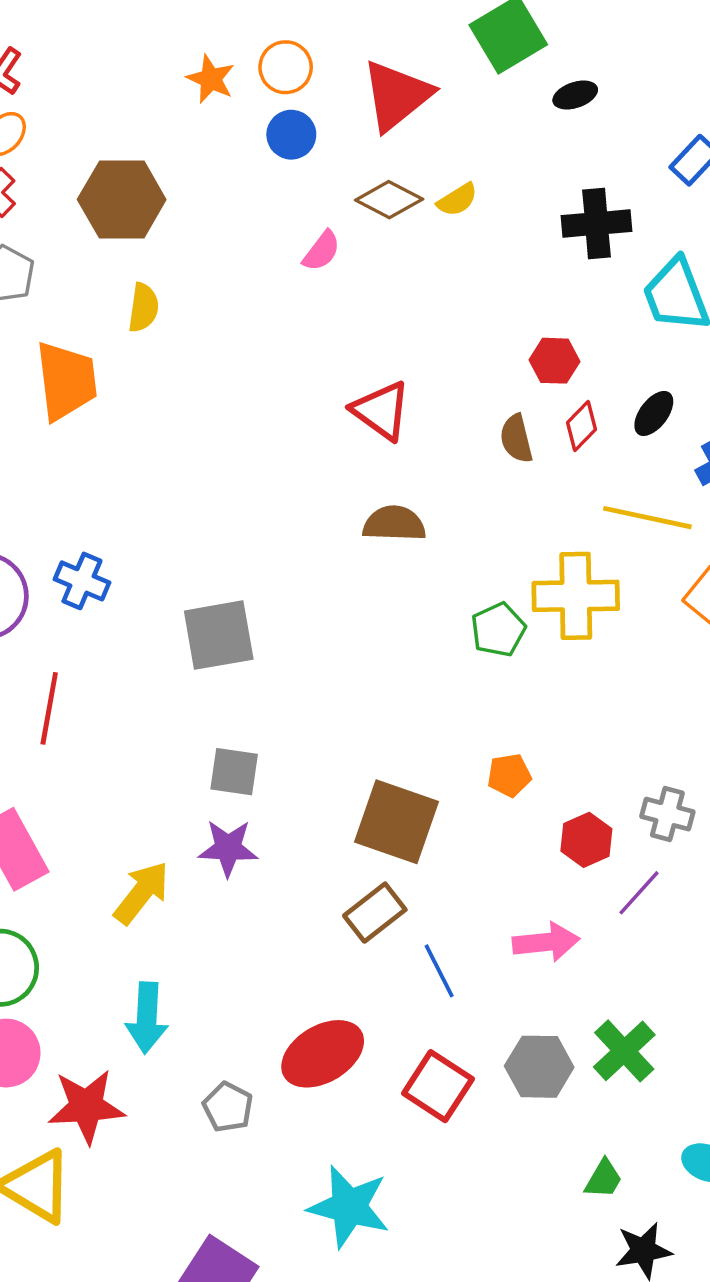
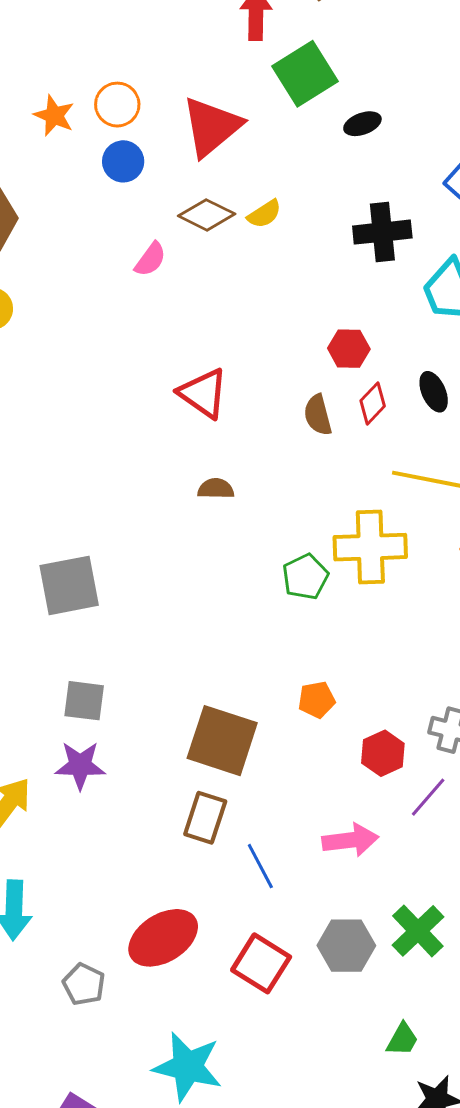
black ellipse: (654, 413) -> (434, 392), turned -60
brown semicircle: (394, 524) -> (216, 489), size x0.7
brown rectangle: (375, 913) -> (205, 818), turned -33

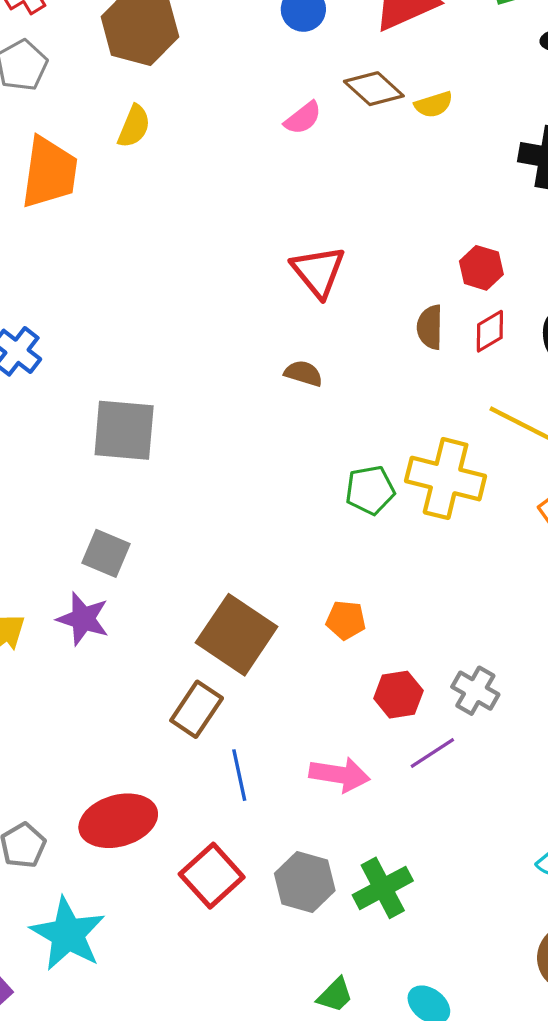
cyan star: (188, 1067) -> (68, 934), moved

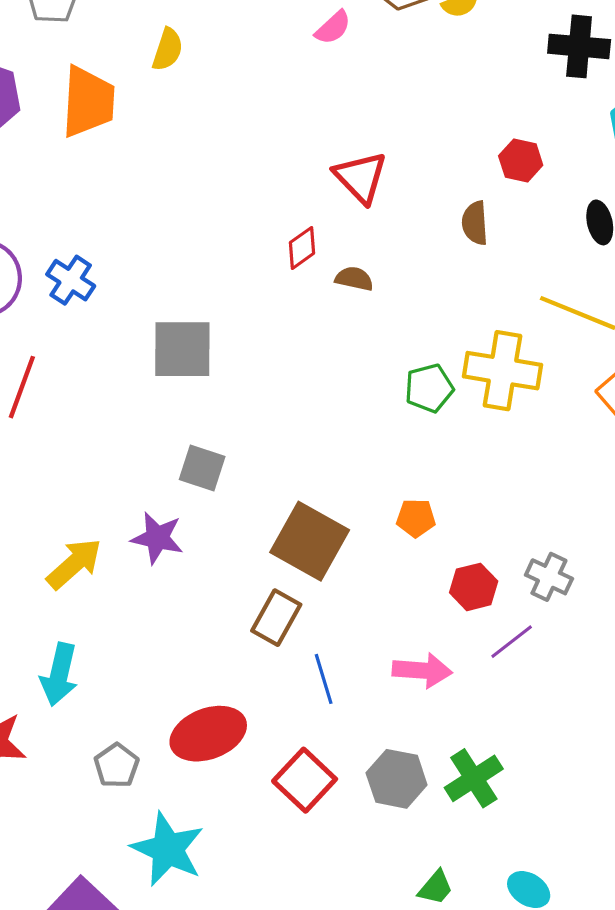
red diamond: (490, 331) -> (302, 248), moved
gray square: (106, 553) -> (202, 468), moved

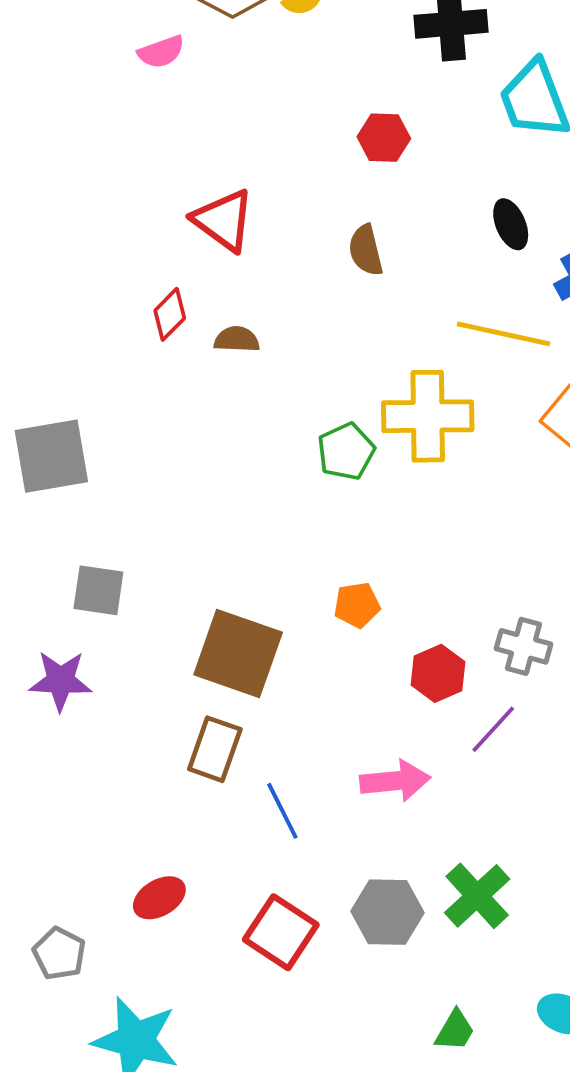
pink semicircle: (333, 28) -> (161, 52), turned 33
red hexagon: (521, 161) -> (384, 138), moved
red ellipse: (208, 734) -> (159, 898), size x0.6

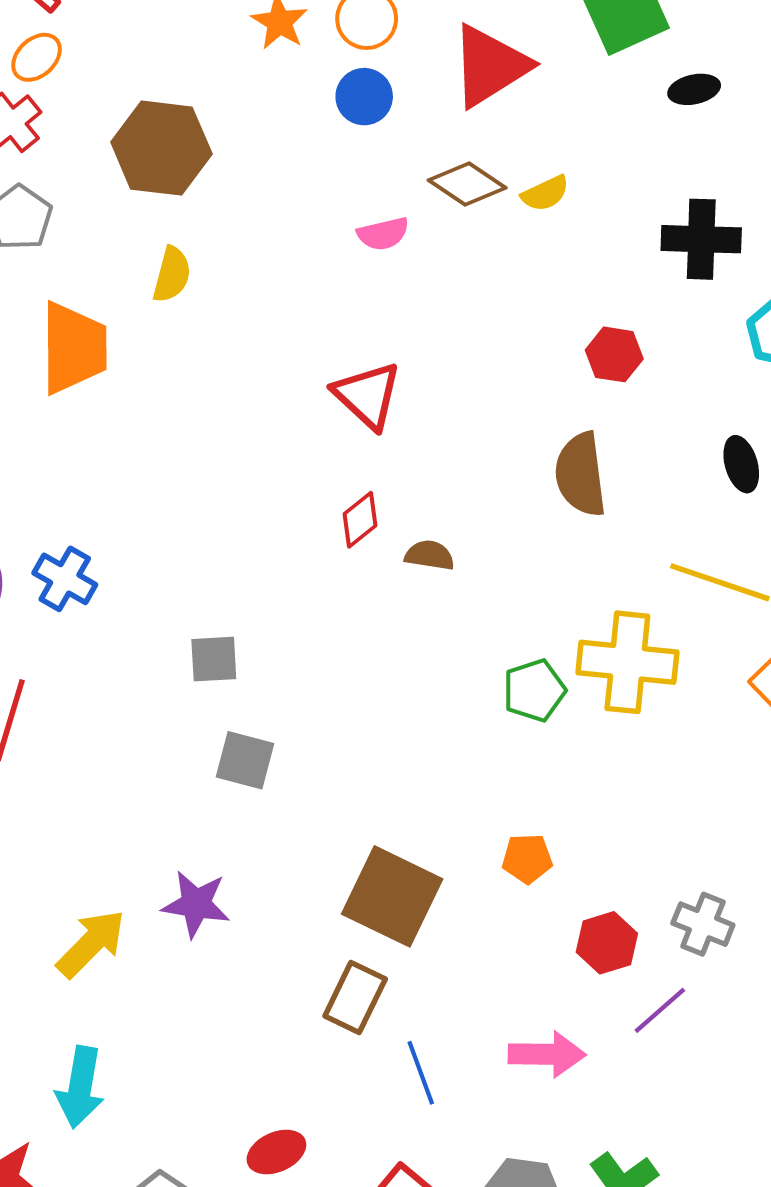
red triangle: (224, 220) -> (367, 395), moved
brown semicircle: (366, 250) -> (581, 474), size x1.5
gray square: (51, 456) -> (214, 659), size x0.6
gray square: (98, 590) -> (245, 760), moved

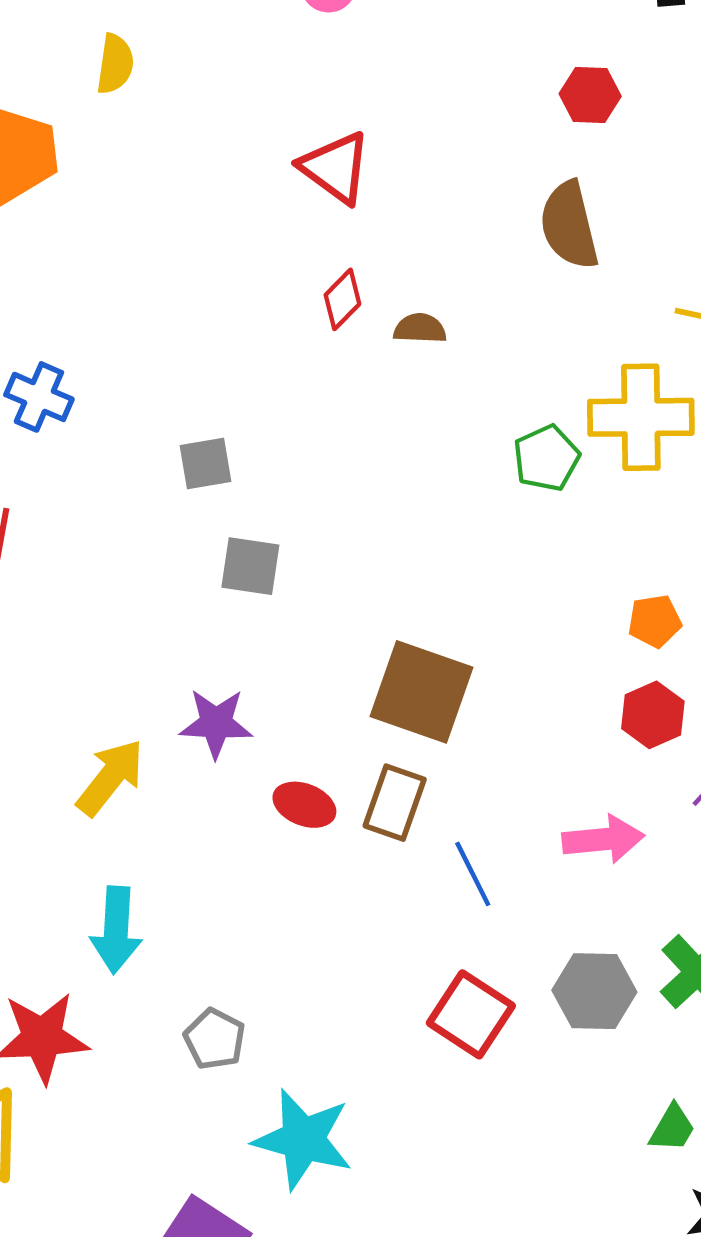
orange pentagon: (527, 859) -> (655, 621), moved
red ellipse: (276, 1152) -> (304, 805), moved, turned 52

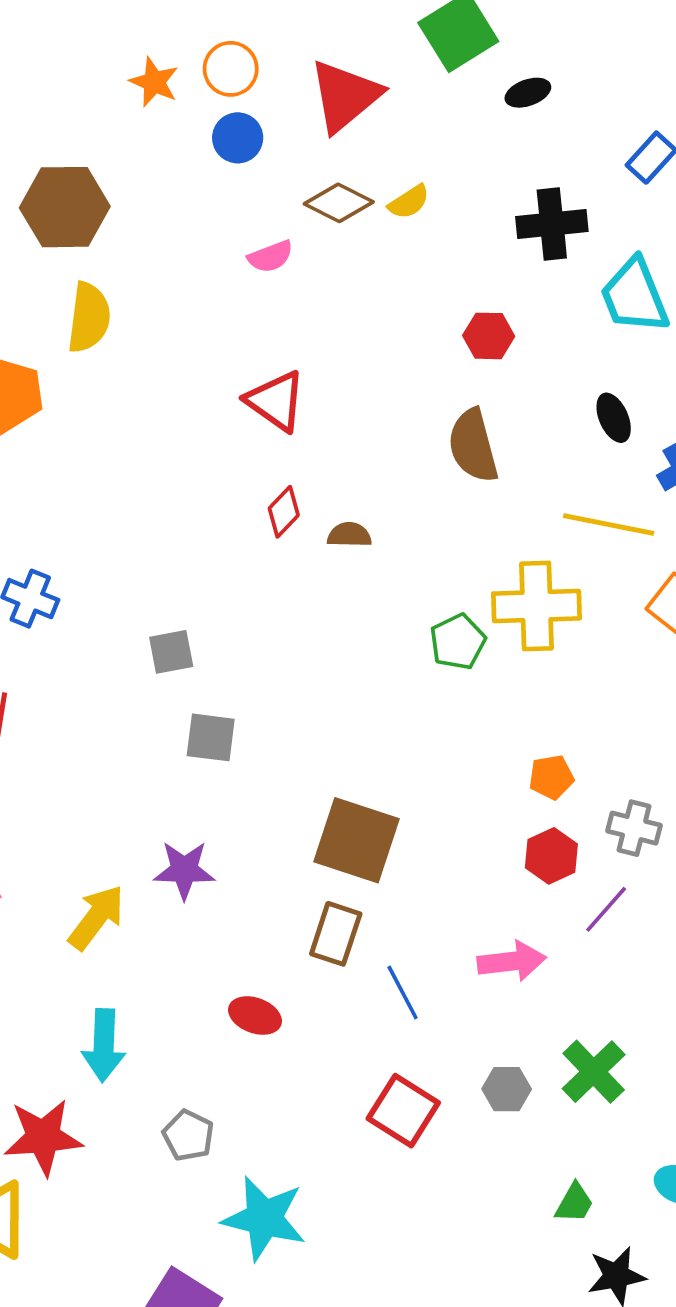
yellow semicircle: (115, 64) -> (89, 318), size x1.4
red ellipse: (304, 805) -> (255, 1016), moved
gray hexagon: (594, 991) -> (507, 1089), size x0.7

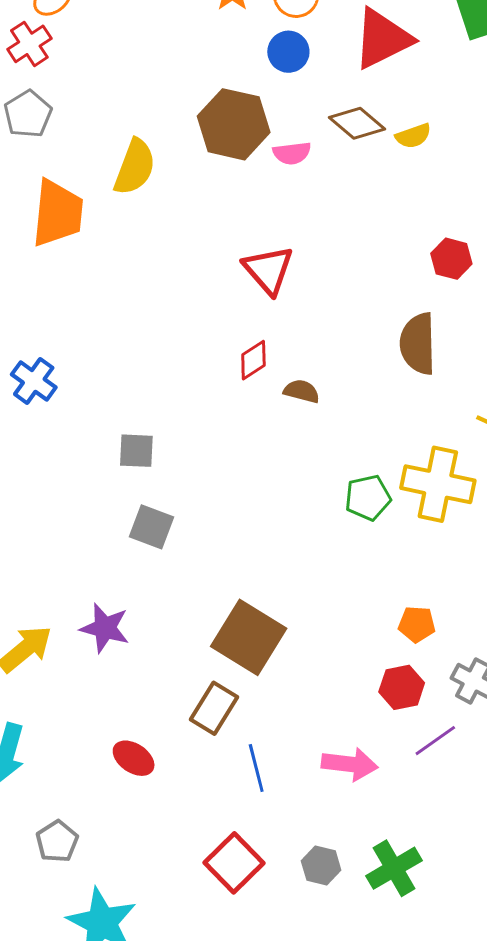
brown hexagon: (65, 207) -> (234, 124), moved

